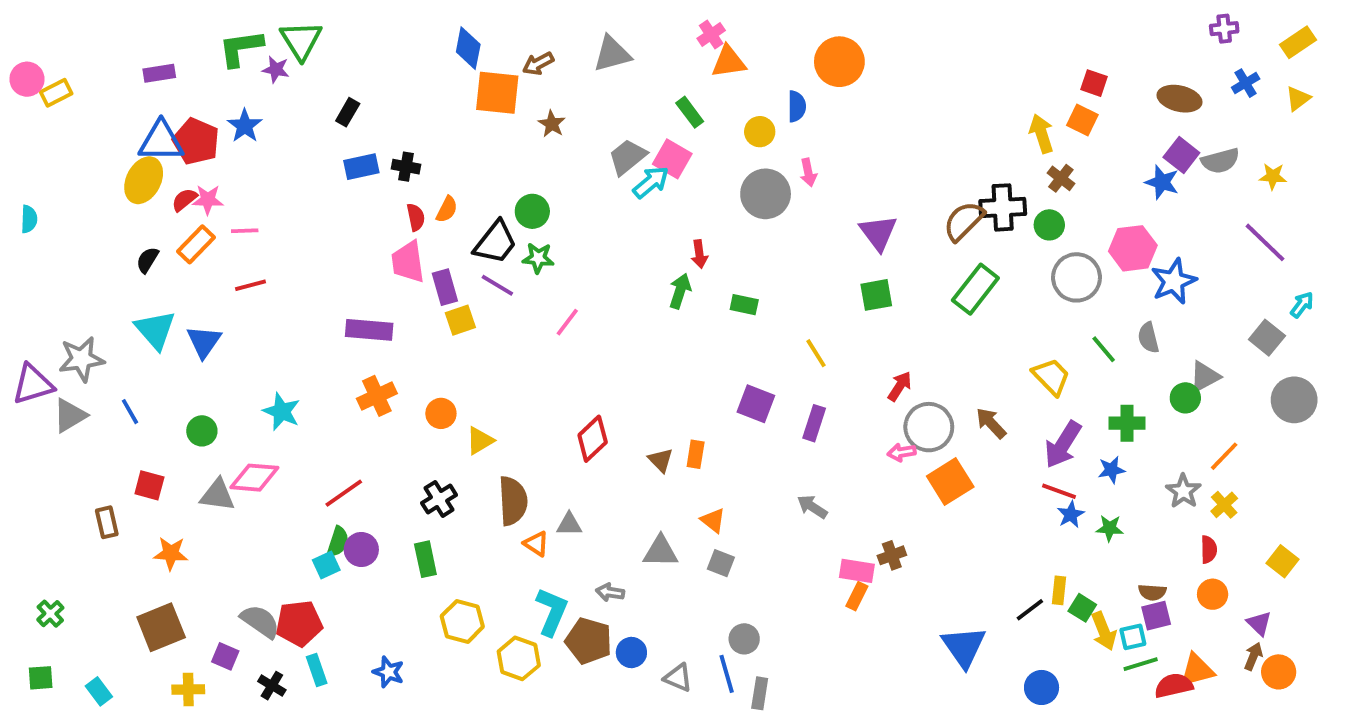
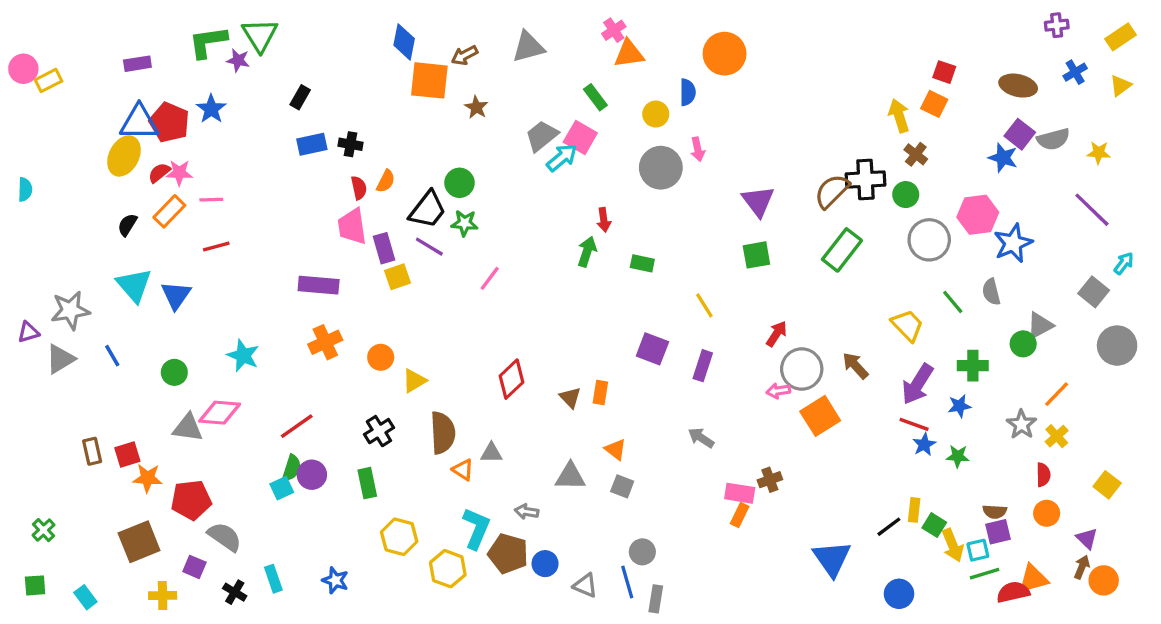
purple triangle: (33, 384) -> (28, 332), size x0.6
red square: (149, 485) -> (127, 455), moved, turned -32
red pentagon: (299, 623) -> (191, 500), moved

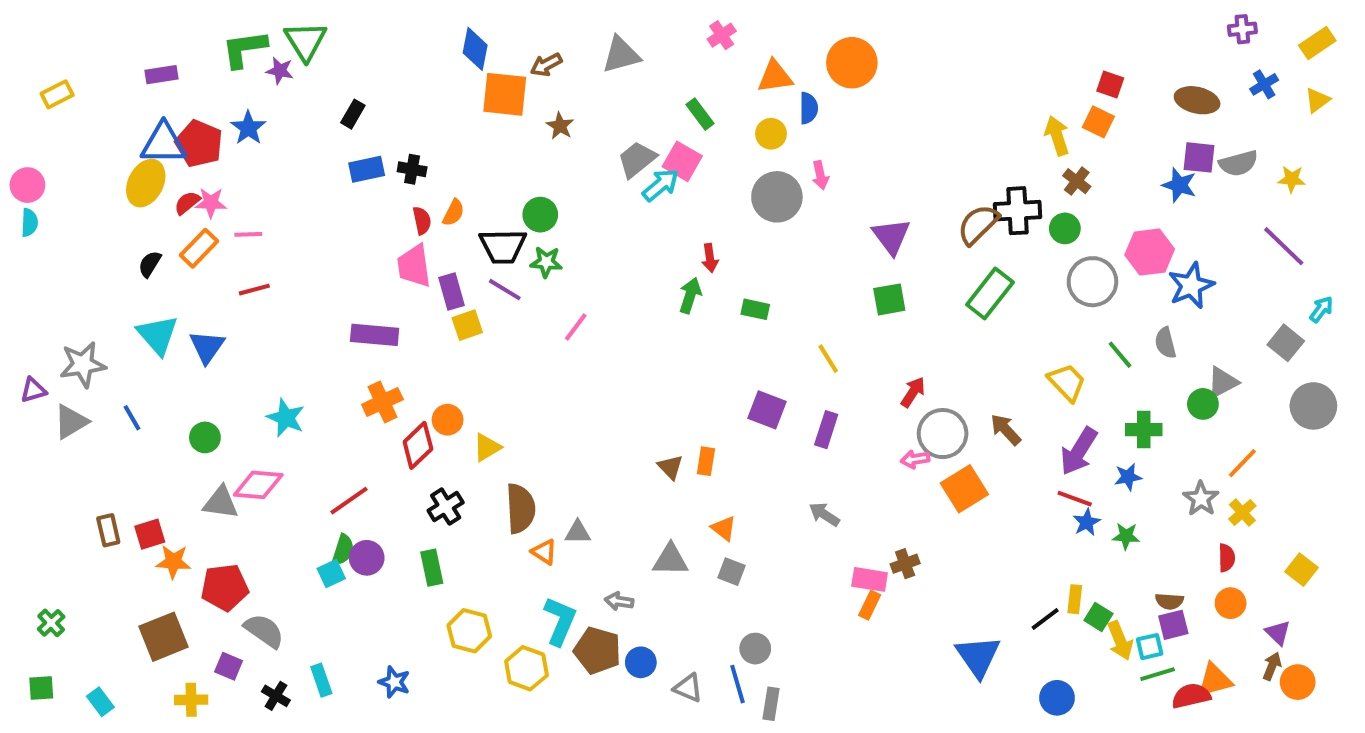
orange triangle: (629, 54) -> (775, 77), moved
pink circle: (23, 69) -> (27, 185), moved
purple square: (1020, 134) -> (1199, 157), turned -32
black trapezoid: (428, 210) -> (503, 246), turned 51
red diamond: (512, 379) -> (418, 445), moved

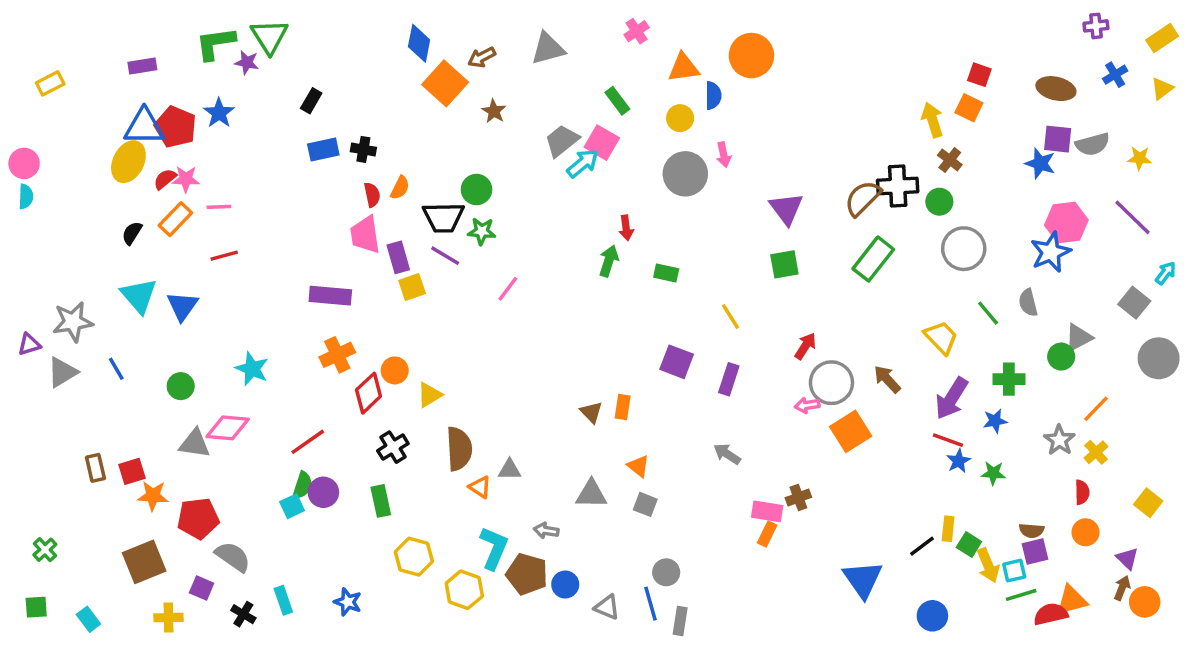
orange square: (505, 94) -> (445, 83), turned 36
pink hexagon: (1150, 252) -> (1066, 223), moved

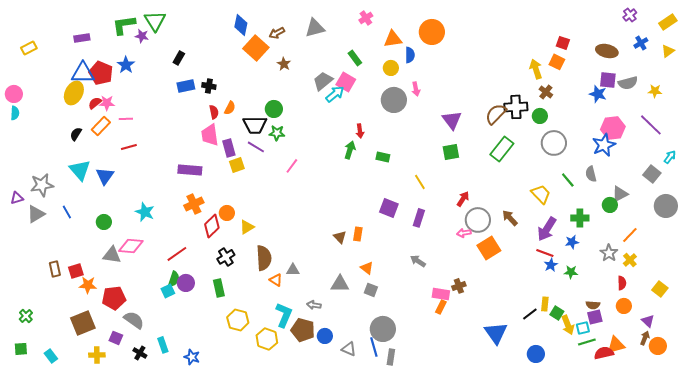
purple cross: (1096, 26) -> (630, 15), turned -32
gray circle: (666, 572) -> (383, 329), size x1.6
blue star: (348, 602) -> (192, 357), moved

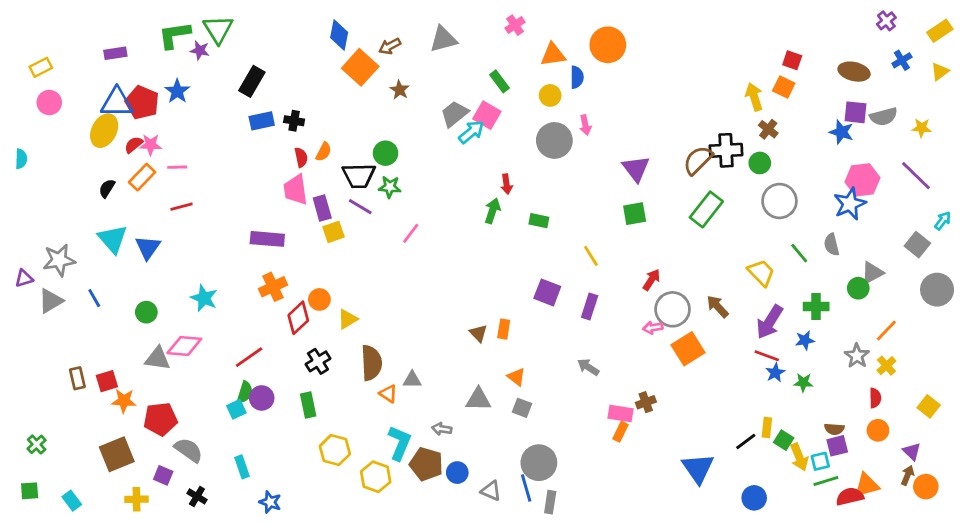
black rectangle: (179, 58) -> (252, 81), size x1.5
pink circle: (14, 94) -> (49, 102), moved
cyan rectangle: (163, 345) -> (242, 467), moved

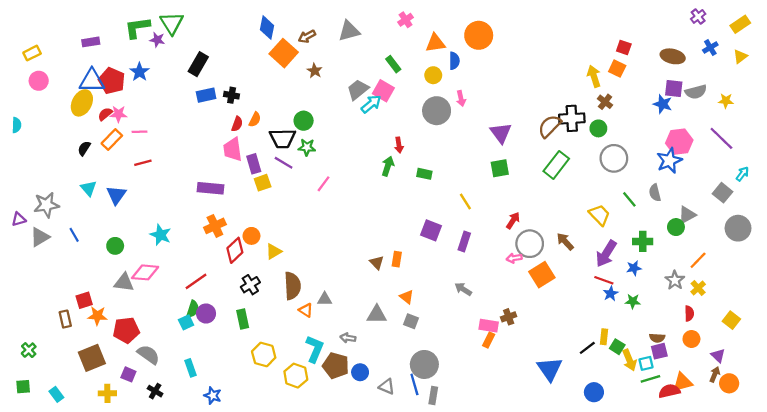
red semicircle: (301, 157) -> (237, 124), turned 32
cyan triangle: (113, 239) -> (89, 188), size x0.7
brown rectangle: (77, 378) -> (65, 319), moved

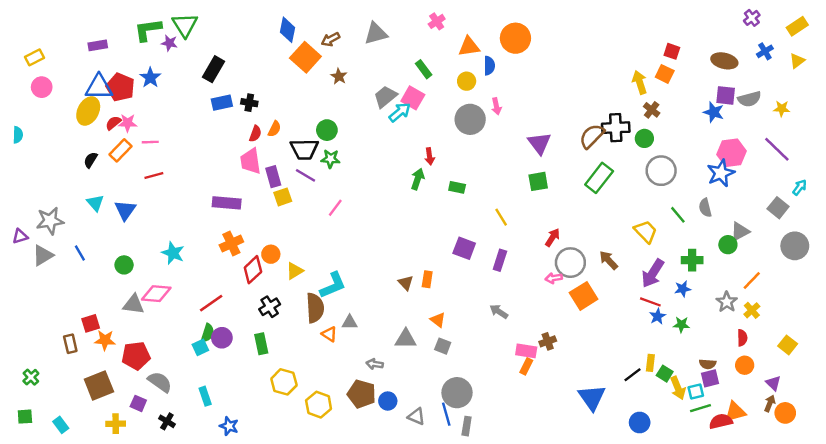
pink line: (324, 184) -> (335, 208), moved
cyan L-shape: (315, 349) -> (333, 285), moved, turned 44

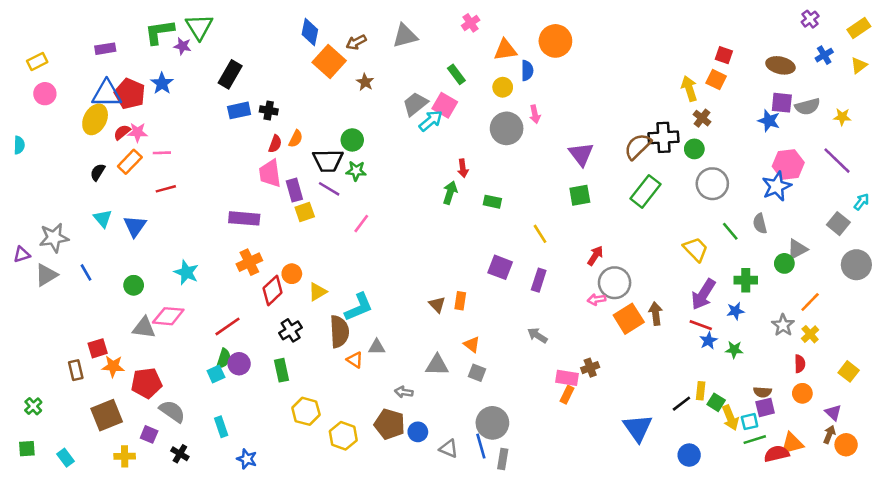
brown arrow: (609, 260) -> (656, 314), moved, turned 36

